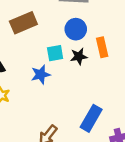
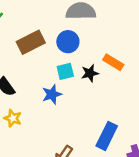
blue circle: (76, 29) -> (68, 42), moved
orange rectangle: (102, 47) -> (113, 62), turned -42

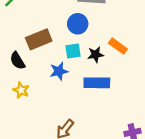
brown rectangle: (31, 42) -> (39, 39), moved
blue rectangle: (107, 136) -> (97, 83), moved, turned 60

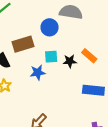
blue circle: (78, 24) -> (50, 27), moved
blue rectangle: (97, 83) -> (93, 90), moved

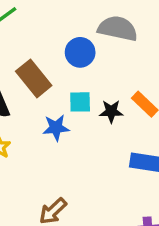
brown rectangle: (23, 44) -> (34, 78), turned 65

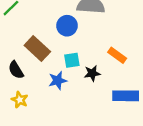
black star: (111, 111) -> (92, 73), moved

